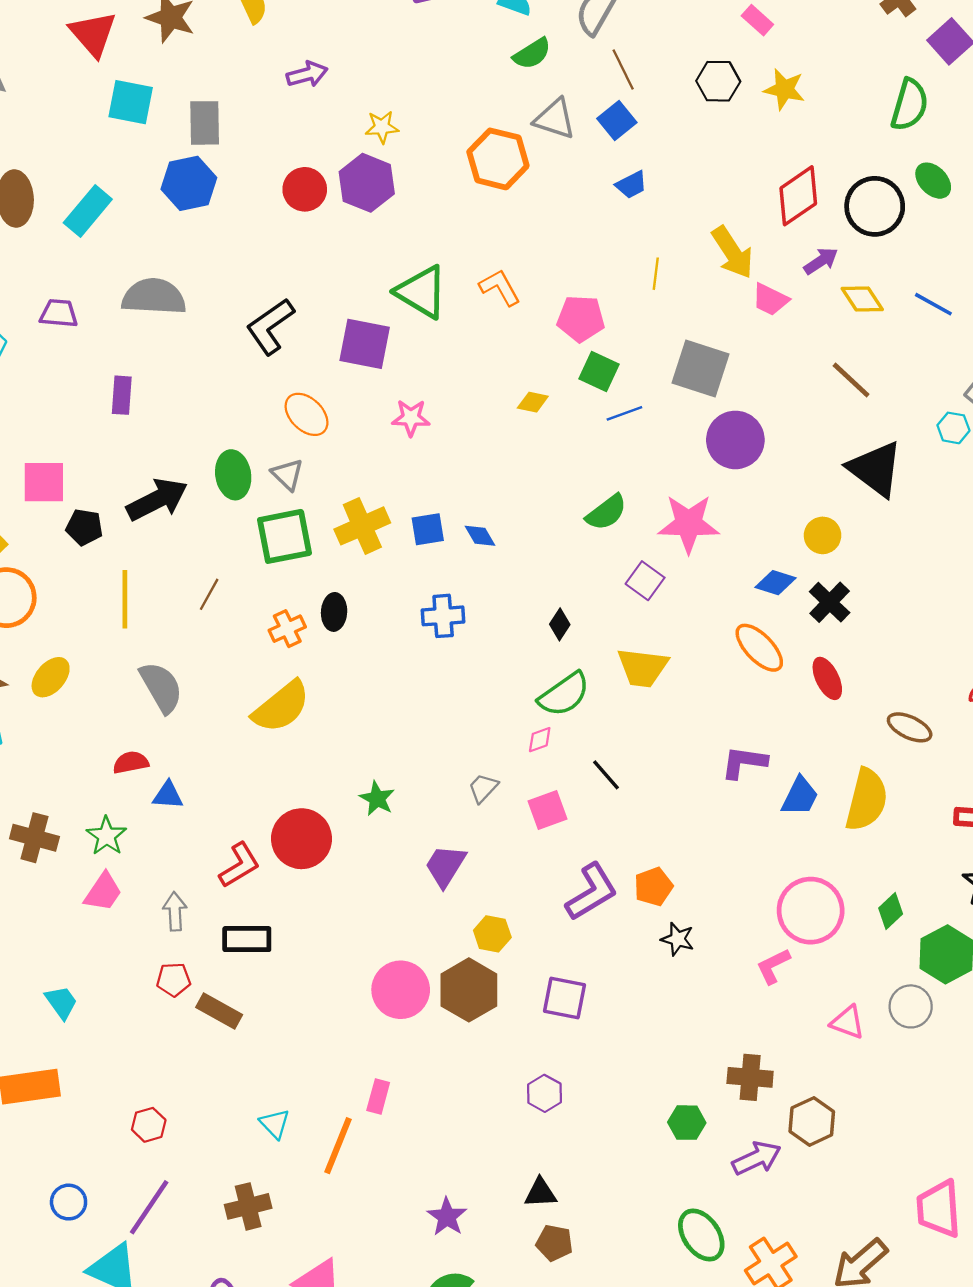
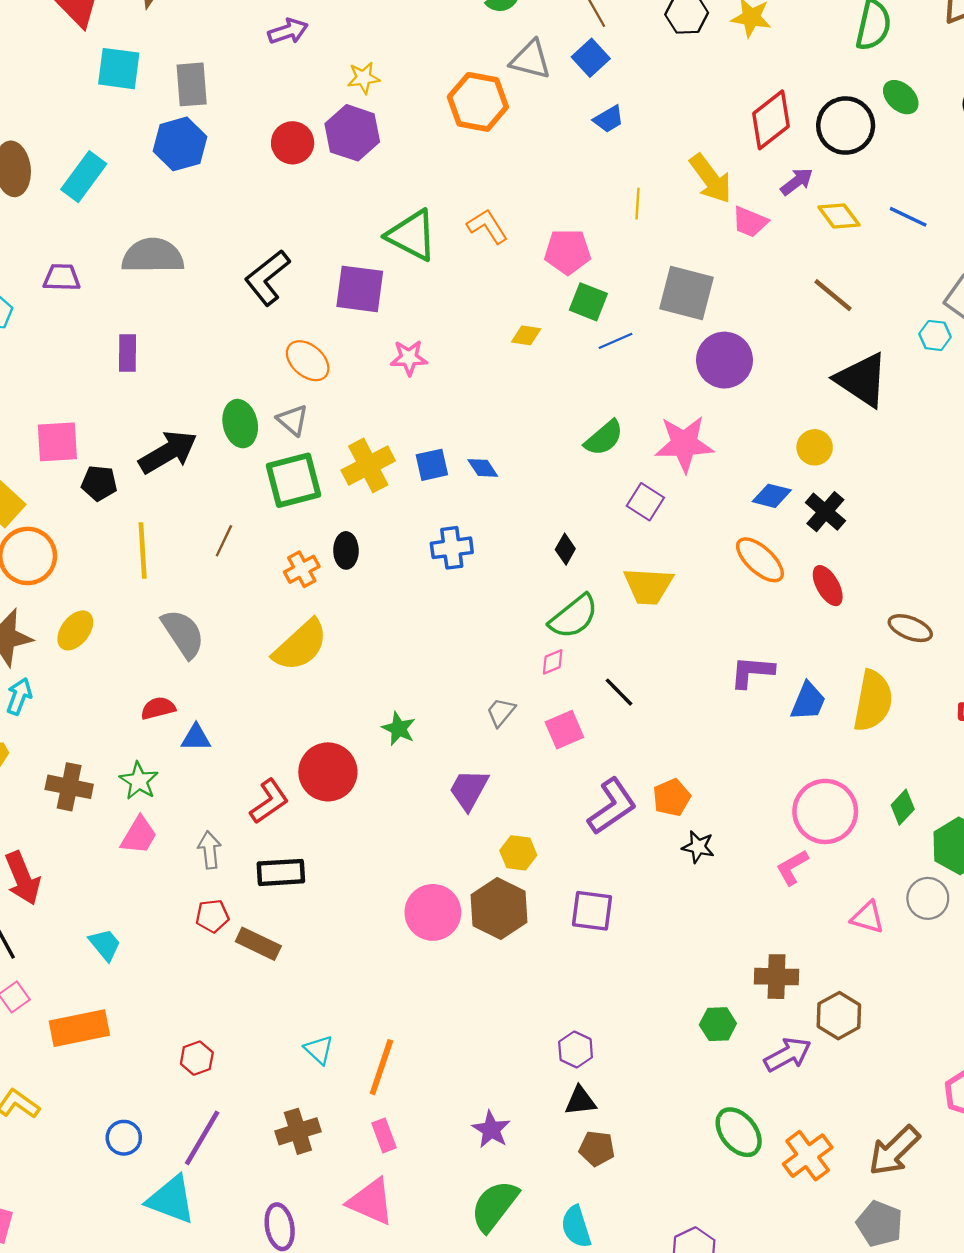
purple hexagon: (544, 1093) -> (576, 1049), moved
pink rectangle: (378, 1096) -> (384, 1135), moved, turned -32

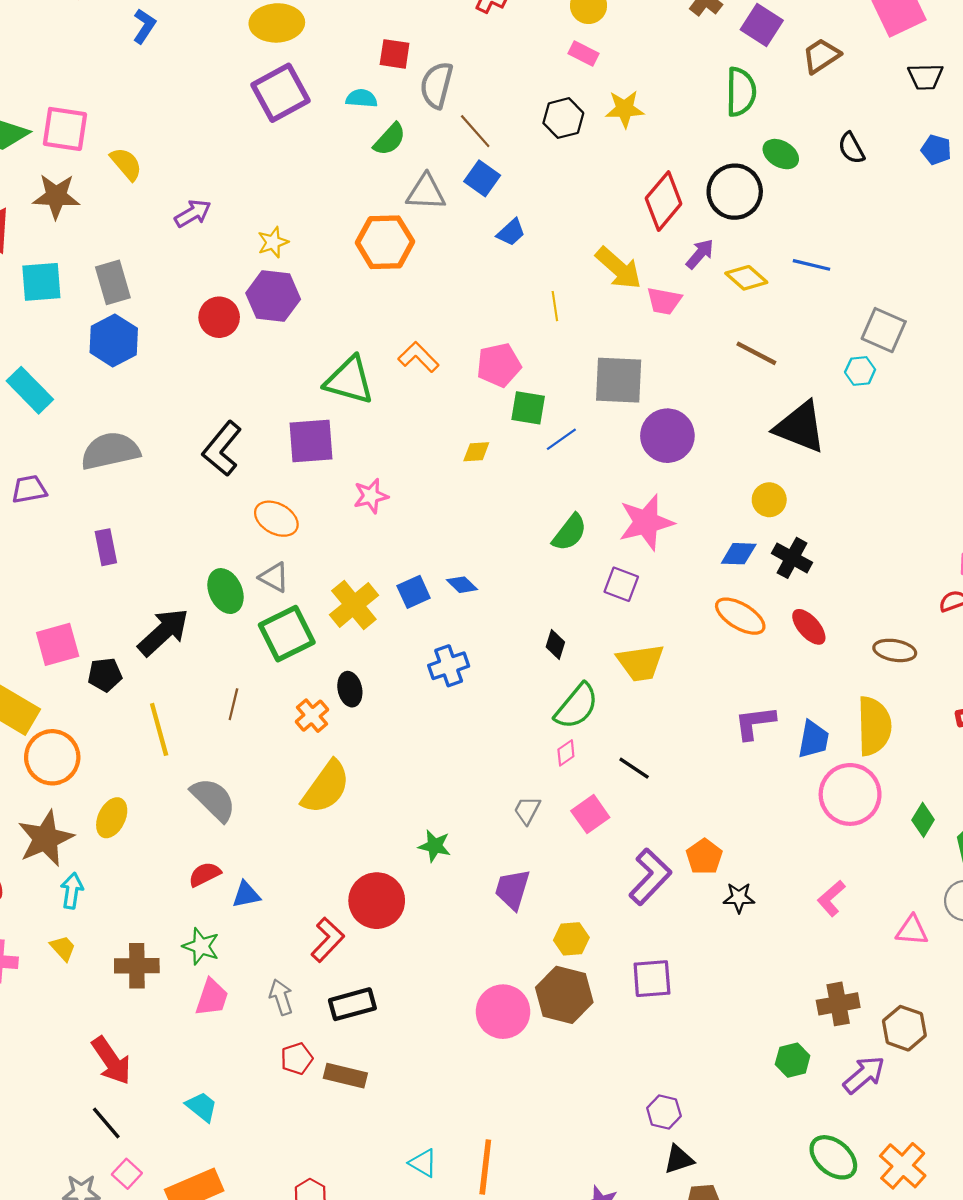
cyan rectangle: (84, 177) -> (30, 390), turned -69
pink circle: (825, 811) -> (850, 794), moved

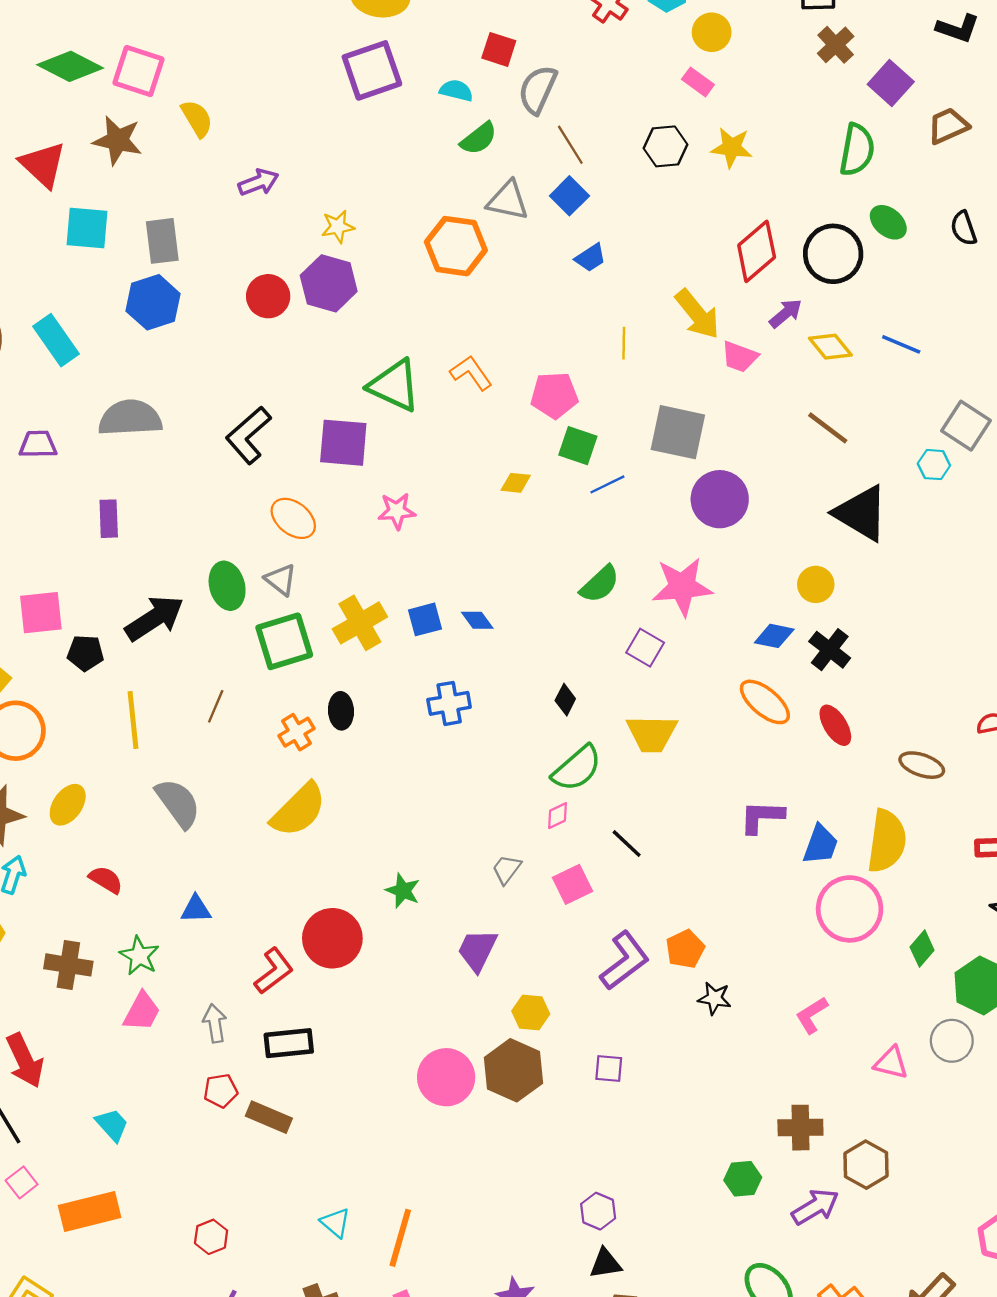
red semicircle: (205, 874) -> (106, 880), moved, turned 48
purple square: (652, 979) -> (609, 1068), size x0.7

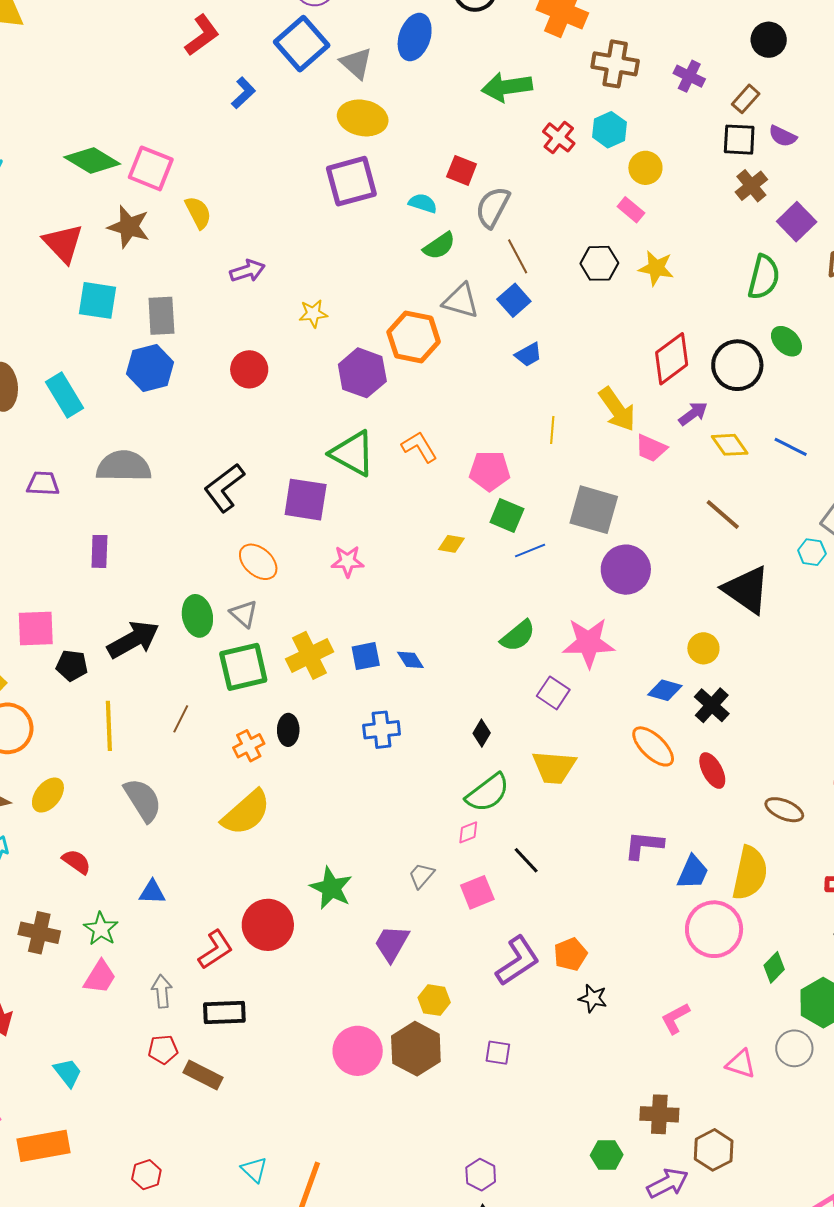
purple hexagon: (329, 283) -> (362, 373), moved
green star: (403, 891) -> (331, 888), size x1.4

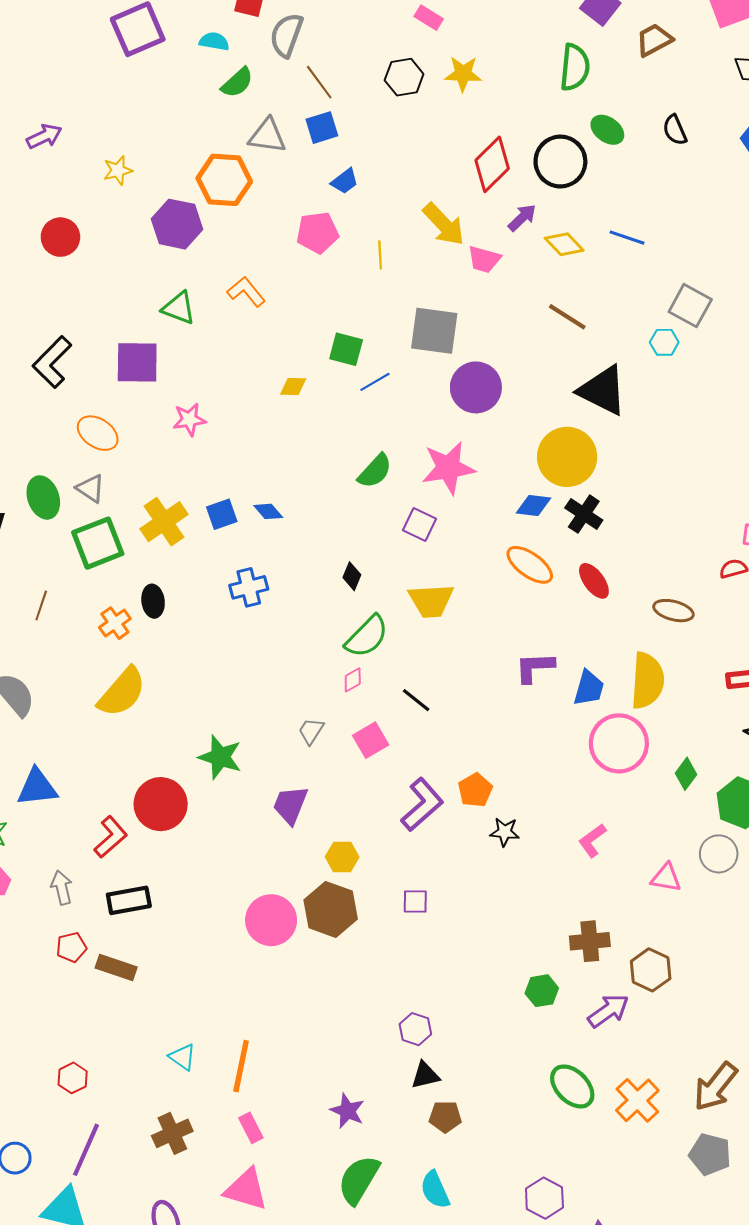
blue square: (514, 300) -> (322, 128), turned 32
green triangle: (353, 453) -> (179, 308), size x0.7
pink pentagon: (490, 471) -> (318, 233), moved
yellow circle: (703, 648) -> (567, 457), size x1.8
blue triangle: (152, 892) -> (37, 787), size x1.5

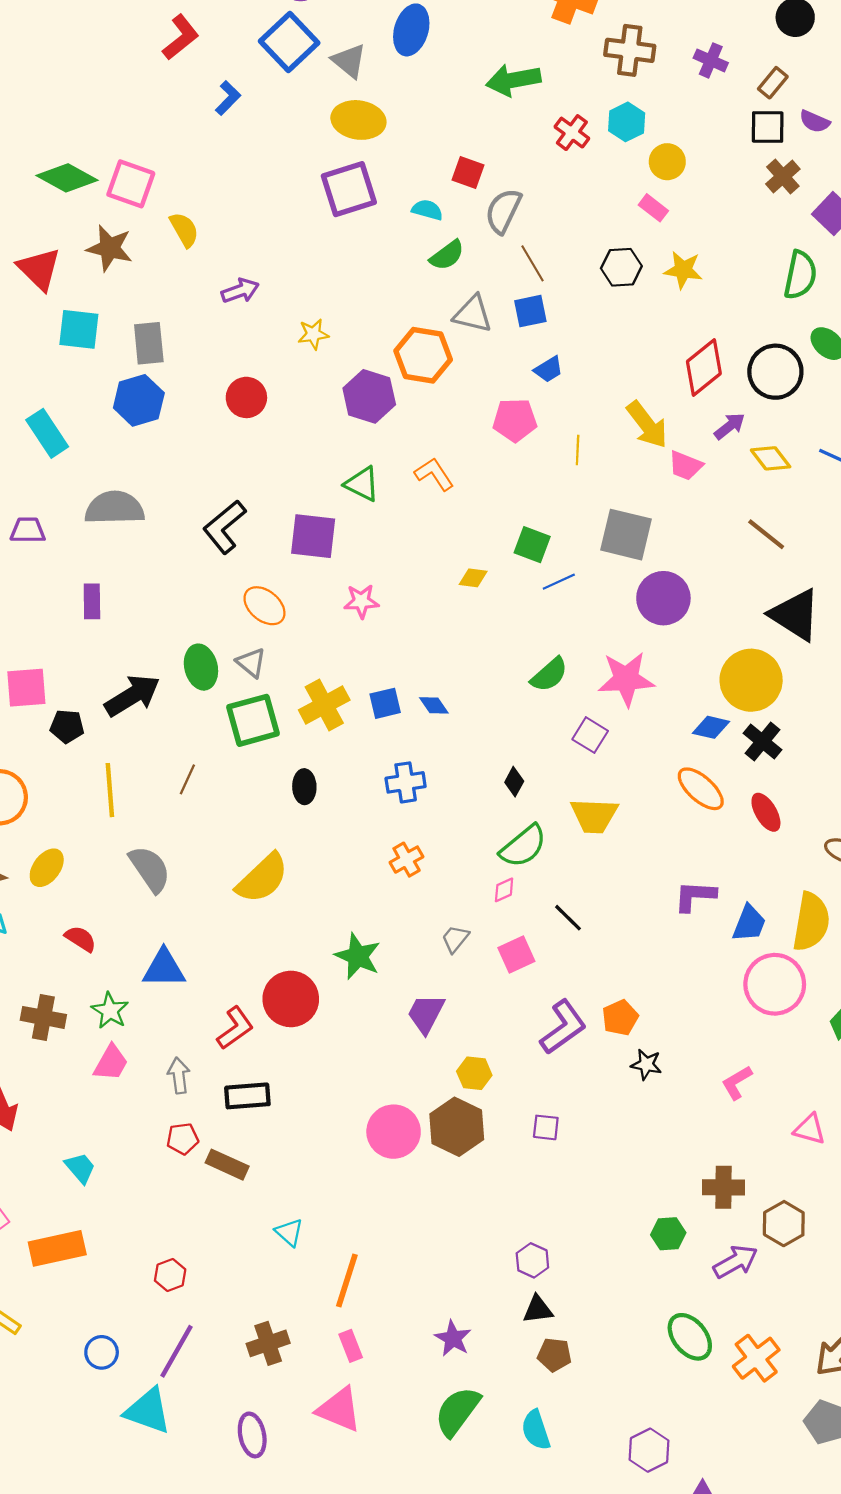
orange cross: (115, 623) -> (407, 860), moved
cyan triangle: (182, 1057) -> (289, 1232), moved

